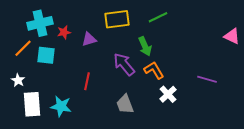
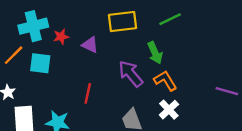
purple triangle: (89, 39) -> (90, 45), turned 42
white cross: (168, 94) -> (169, 110), moved

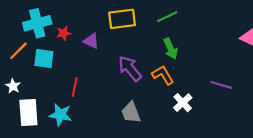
green arrow: (155, 53) -> (171, 49), moved
red line: (88, 93) -> (75, 87), moved
white cross: (169, 110) -> (183, 103), moved

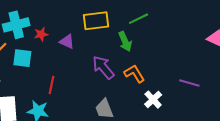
green arrow: (171, 49) -> (125, 41), moved

